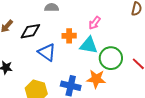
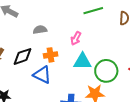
pink arrow: (95, 23) -> (76, 38), moved
orange cross: (69, 36) -> (51, 55), moved

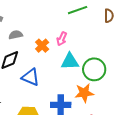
gray semicircle: (40, 30) -> (16, 35), moved
orange cross: (51, 55) -> (42, 46), moved, turned -32

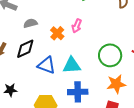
cyan triangle: (70, 61) -> (72, 65), moved
orange star: (84, 93) -> (116, 84), moved

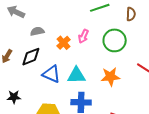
green circle: (110, 55) -> (115, 40), moved
orange star: (116, 84) -> (110, 77), moved

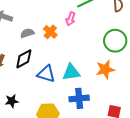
pink arrow: (83, 36) -> (71, 19), moved
green circle: (115, 40) -> (115, 41), moved
orange cross: (64, 43) -> (50, 32), moved

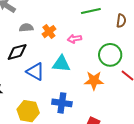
pink arrow: (71, 19) -> (74, 39), moved, turned 48
cyan triangle: (71, 72) -> (61, 64), moved

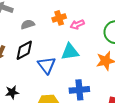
orange cross: (49, 32) -> (59, 18), moved, turned 32
blue triangle: (35, 72) -> (47, 65), turned 36

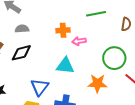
gray semicircle: (28, 24) -> (22, 29), moved
blue triangle: (47, 65) -> (40, 87), moved

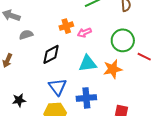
black diamond: (21, 53) -> (51, 54), moved
cyan triangle: (65, 66) -> (88, 63), moved

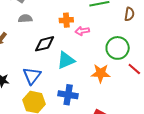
cyan triangle: (88, 63) -> (66, 60), moved, turned -30
blue triangle: (58, 87) -> (32, 76), moved

